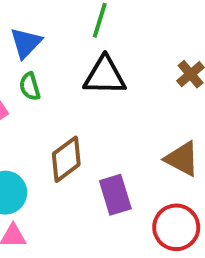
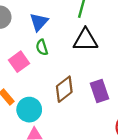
purple rectangle: (115, 195) -> (99, 91), moved

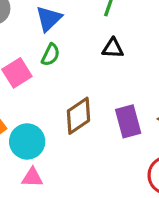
black triangle: (85, 40) -> (113, 48), size x0.6
green semicircle: (42, 47) -> (51, 55), turned -140

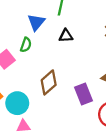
blue triangle: (49, 19) -> (36, 22), moved
purple rectangle: (128, 121) -> (83, 94), moved

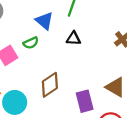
blue triangle: (36, 22) -> (44, 21), turned -36
green semicircle: (26, 45) -> (31, 43), turned 40

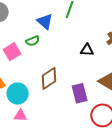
black triangle: (74, 38) -> (87, 50), moved

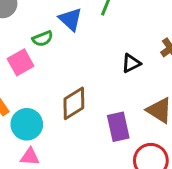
green semicircle: (33, 41) -> (43, 39), moved
black triangle: (87, 50) -> (131, 63), turned -32

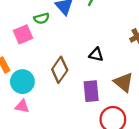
black triangle: (131, 63) -> (96, 55), moved, turned 32
brown diamond: (74, 103) -> (60, 70), turned -30

